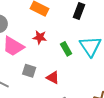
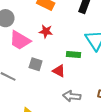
green rectangle: (66, 49) -> (74, 55), moved, turned -56

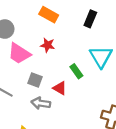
green rectangle: (74, 55) -> (76, 71), turned 48
gray arrow: (72, 96) -> (41, 103), moved

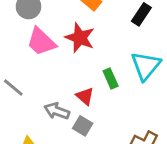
red star: (48, 45) -> (80, 38), size x1.5
gray square: (35, 80) -> (83, 126), moved

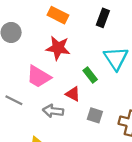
pink trapezoid: (41, 42) -> (39, 77), moved
gray square: (83, 126) -> (95, 115), moved

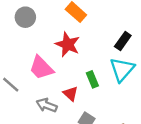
black rectangle: (103, 18) -> (123, 41), moved

